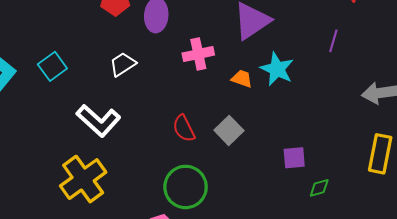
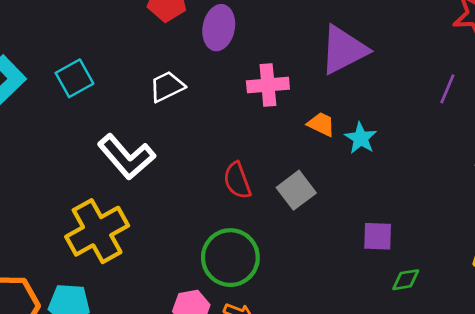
cyan star: (277, 69) -> (361, 138), moved, size x0.7

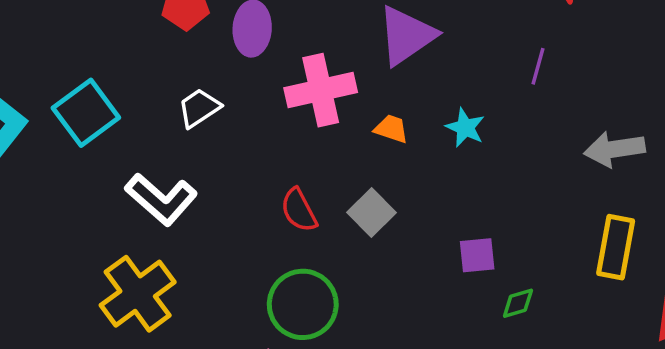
cyan square: (74, 78) -> (86, 113), size x1.4
pink cross: (268, 85) -> (321, 90), size x1.4
cyan star: (361, 138) -> (465, 128), moved

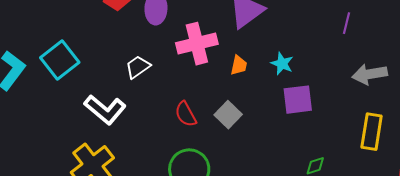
purple line: (538, 66) -> (347, 23), moved
white trapezoid: (199, 108) -> (138, 67), moved
orange trapezoid: (391, 129) -> (239, 65), turned 85
purple square: (477, 255) -> (298, 100), moved, size x1.4

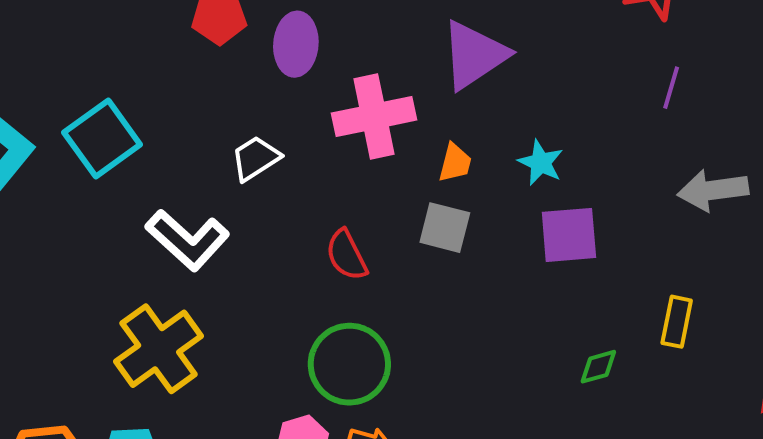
gray square: (228, 115) -> (445, 228), moved, turned -32
yellow rectangle: (372, 132) -> (677, 322), moved, size x0.7

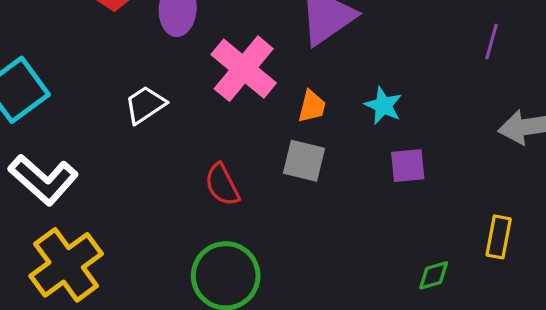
pink cross: (374, 117) -> (244, 69), turned -38
purple square: (569, 235) -> (408, 166), size x0.7
white L-shape: (188, 240) -> (43, 180), moved

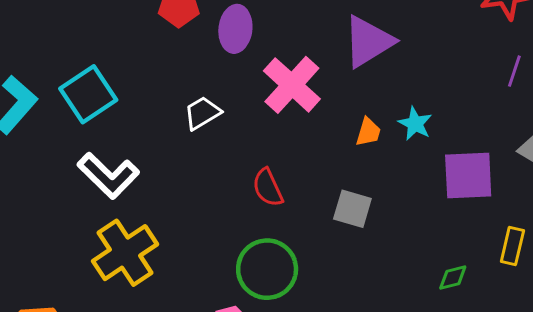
orange trapezoid: (312, 106) -> (368, 132), moved
gray square: (304, 161) -> (352, 209), moved
purple square: (408, 166) -> (468, 176), moved, size x1.6

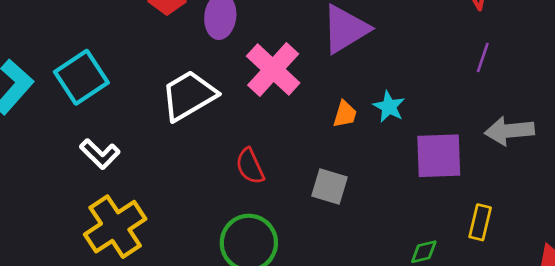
white trapezoid: (202, 113) -> (189, 96), size x1.6
white L-shape: (108, 176) -> (100, 154), size x0.7

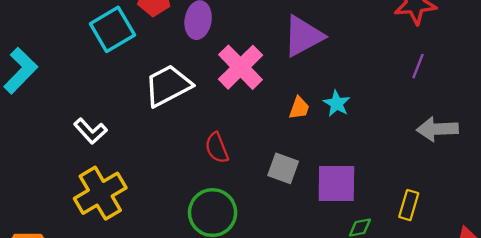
cyan square: (81, 77) -> (112, 29), moved
purple square: (439, 156) -> (336, 183), moved

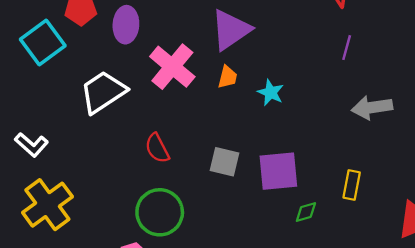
orange trapezoid: (299, 108) -> (228, 77), moved

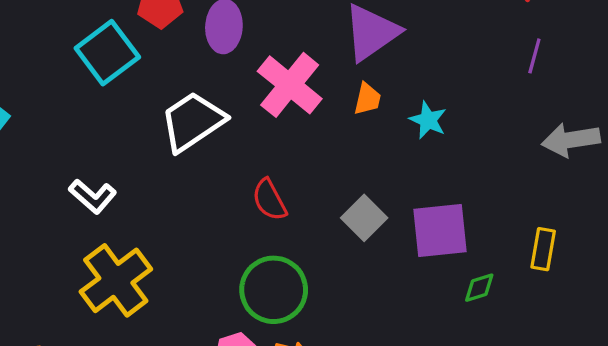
gray square: (224, 162) -> (364, 218), turned 32

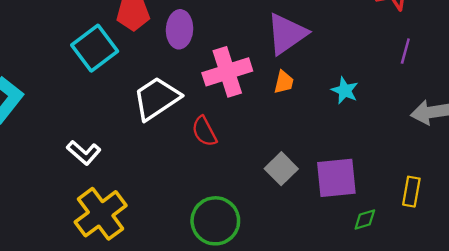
pink cross: (290, 85) -> (227, 72), turned 33
cyan star: (428, 120) -> (345, 91), moved
red semicircle: (269, 200) -> (204, 131), moved

